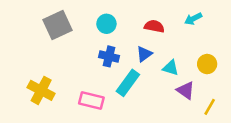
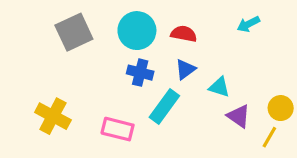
cyan circle: (106, 24) -> (137, 31), size x1.5
red semicircle: (154, 26) -> (184, 34), moved
yellow circle: (207, 64) -> (281, 108), moved

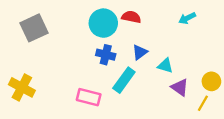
gray square: (74, 32) -> (34, 28), moved
red semicircle: (184, 34) -> (131, 17), moved
yellow cross: (53, 116) -> (22, 87), moved

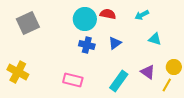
cyan arrow: (187, 18) -> (142, 15), moved
cyan triangle: (165, 66) -> (155, 39), moved
cyan rectangle: (124, 80) -> (119, 81), moved

